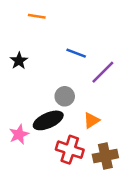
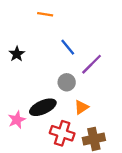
orange line: (37, 16) -> (45, 14), moved
blue line: (76, 53) -> (68, 47), turned 30
gray circle: (65, 96) -> (67, 82), moved

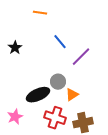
gray circle: (67, 82) -> (58, 82), moved
pink star: (17, 120) -> (15, 117), moved

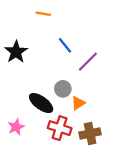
black star: (15, 48) -> (16, 52), size x1.5
black ellipse: (38, 95) -> (41, 103), turned 60

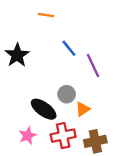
purple line: (88, 62) -> (93, 65), turned -70
pink star: (16, 127) -> (28, 136), moved
red cross: (60, 128) -> (63, 136), turned -30

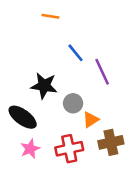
black star: (17, 55) -> (44, 86), moved, turned -30
black ellipse: (44, 109) -> (23, 117), moved
brown cross: (95, 141) -> (111, 142), moved

